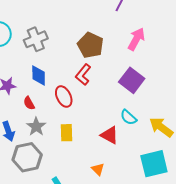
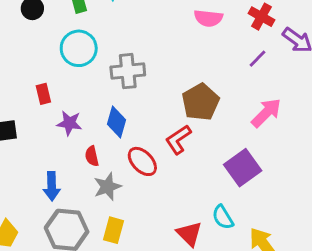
red ellipse: (64, 97) -> (142, 161), turned -35
gray star: (36, 127) -> (107, 187), moved
yellow rectangle: (67, 133) -> (113, 230), moved

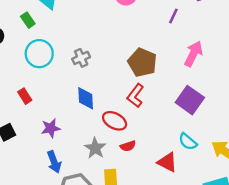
gray cross: (128, 71) -> (81, 58), size x0.7
purple star: (69, 123) -> (51, 128), moved
red semicircle: (92, 156) -> (128, 146), moved, turned -77

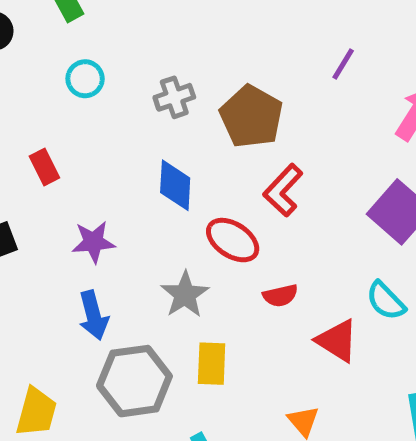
purple line: (173, 16) -> (343, 64), moved
cyan circle: (39, 54) -> (85, 79), size x0.6
brown pentagon: (142, 62) -> (251, 117), moved
red semicircle: (128, 146) -> (280, 296), moved

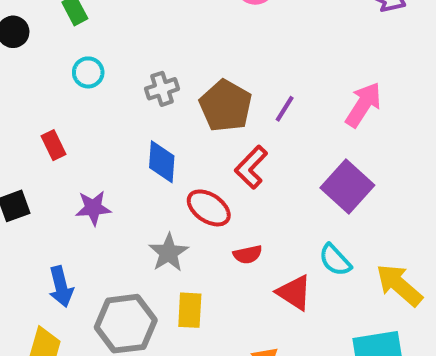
purple line: (343, 64) -> (285, 109), moved
blue arrow: (93, 315) -> (61, 287), moved

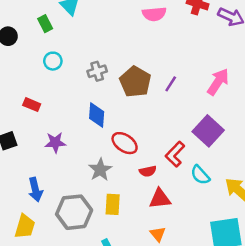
red rectangle: (53, 145) -> (32, 105), turned -42
red L-shape: (251, 167) -> (175, 154), moved
red triangle: (294, 293) -> (160, 199), moved, turned -40

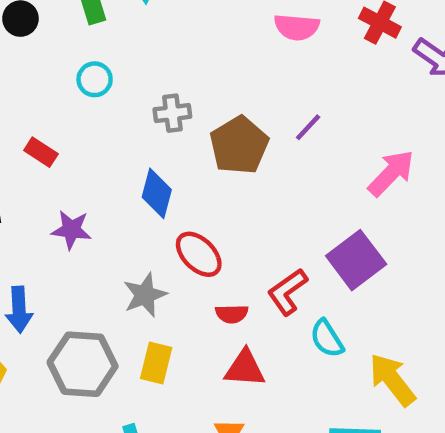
purple line: (171, 84) -> (308, 127), moved

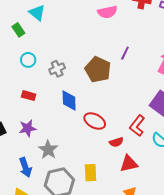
gray cross: (172, 113) -> (57, 69), moved
red rectangle: (41, 152) -> (29, 96), moved
purple star: (71, 230) -> (28, 128), moved
gray star: (145, 295) -> (48, 150), moved

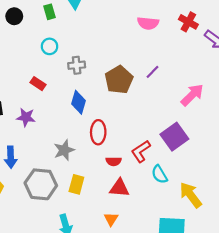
red ellipse: (95, 121) -> (98, 132), turned 45
gray star: (48, 150) -> (64, 150), moved

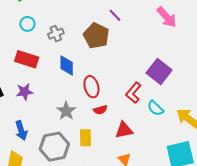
purple line: (152, 72) -> (115, 15), moved, turned -72
red rectangle: (38, 84) -> (27, 59), size x1.6
pink arrow: (192, 95) -> (167, 17), moved, turned 110
red semicircle: (114, 161) -> (100, 110), moved

